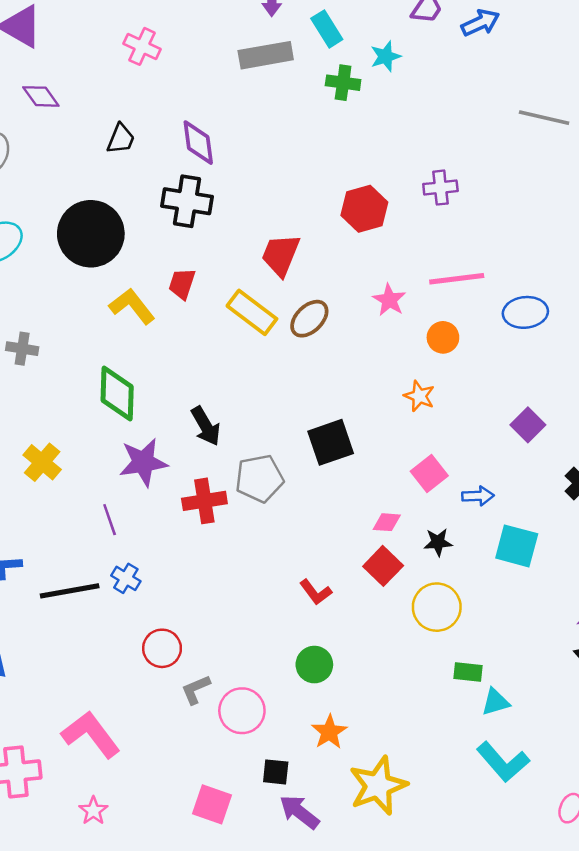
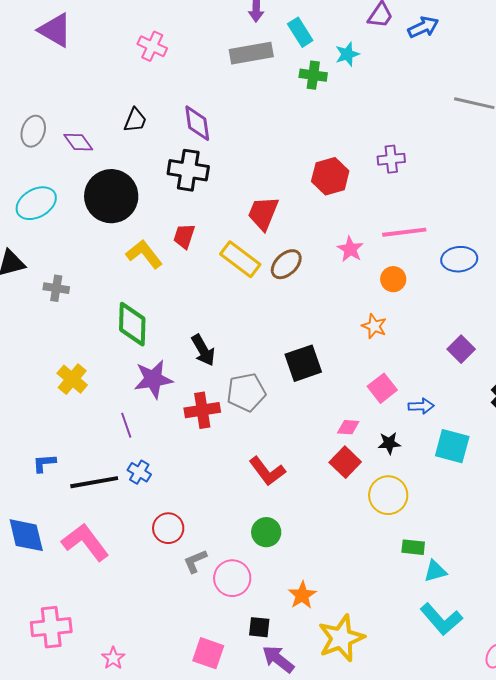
purple diamond: (41, 96) -> (78, 142), moved
red L-shape: (316, 592) -> (267, 471), moved, size x1.4
green circle: (314, 665) -> (266, 532), moved
pink L-shape: (91, 734) -> (85, 542), moved

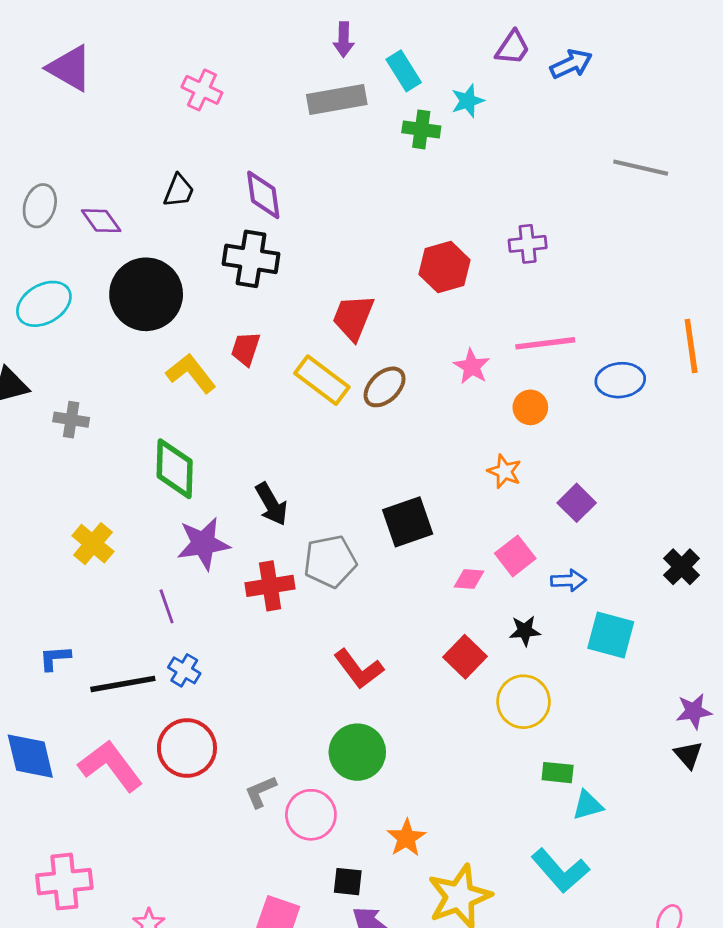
purple square: (461, 349) -> (577, 503), moved
pink diamond: (348, 427) -> (469, 579), moved
red circle: (168, 528) -> (187, 748), moved, size x1.4
green circle: (266, 532) -> (357, 752), size x1.4
cyan L-shape: (441, 619) -> (560, 871), moved

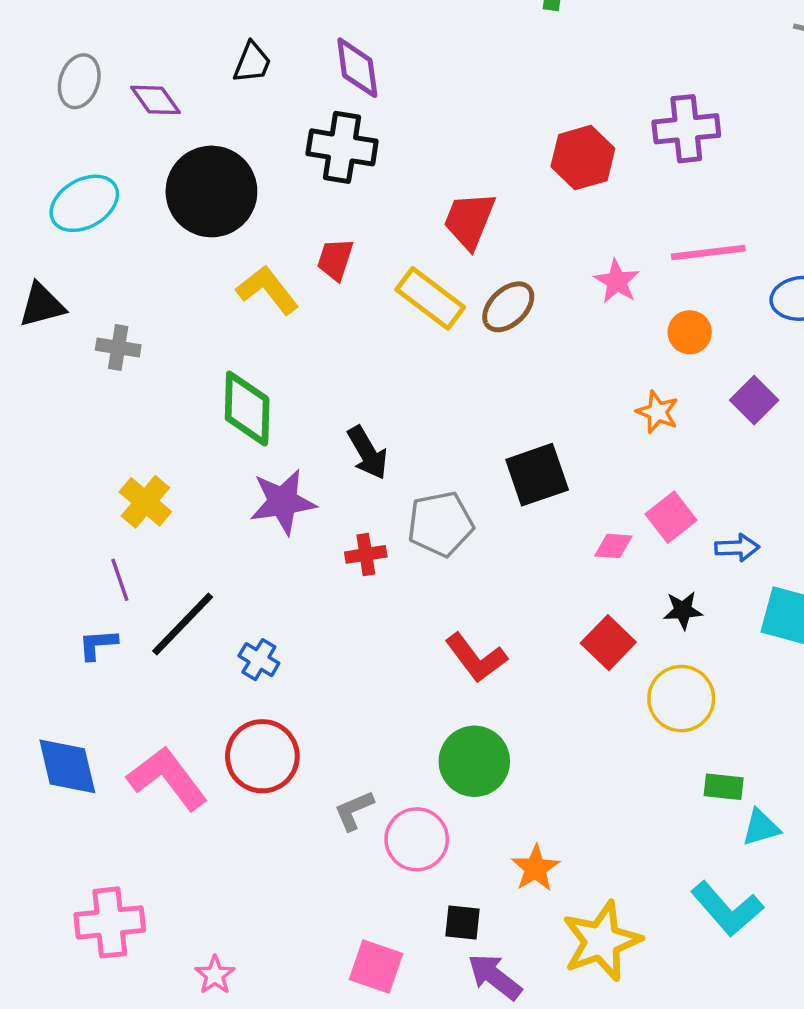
purple cross: (528, 244) -> (686, 129), size x1.4
purple square: (577, 503) -> (754, 400), moved
red cross: (270, 586) -> (366, 554), size x0.7
purple line: (167, 606) -> (120, 580), moved
black line: (123, 684) -> (183, 624), moved, turned -36

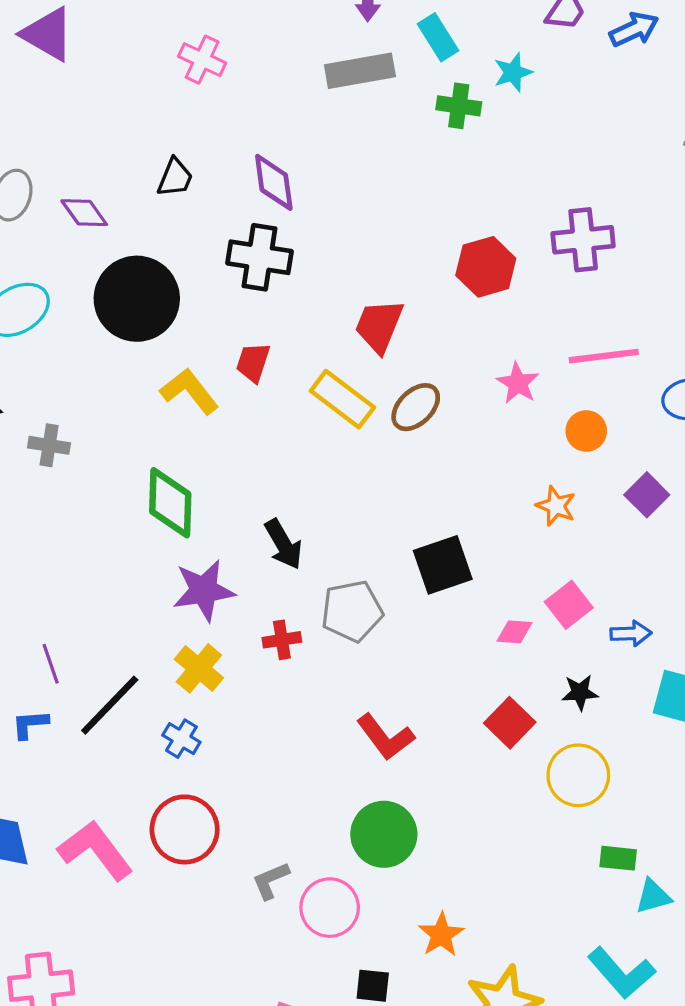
yellow cross: (145, 502) -> (199, 668), moved

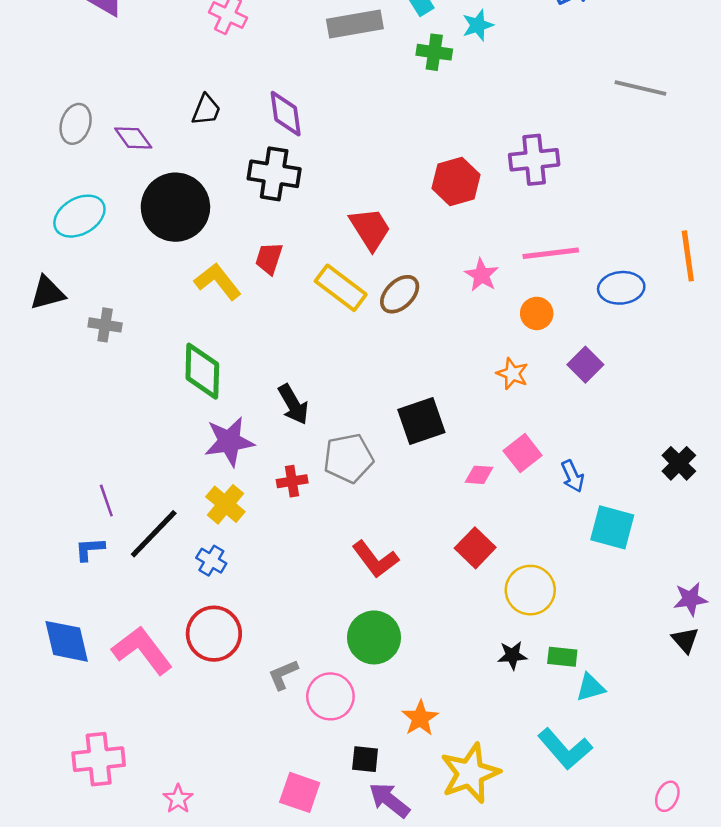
red trapezoid: (379, 326) -> (370, 229), turned 126
blue arrow: (631, 633) -> (573, 476), turned 68
black star: (580, 692) -> (512, 655), moved

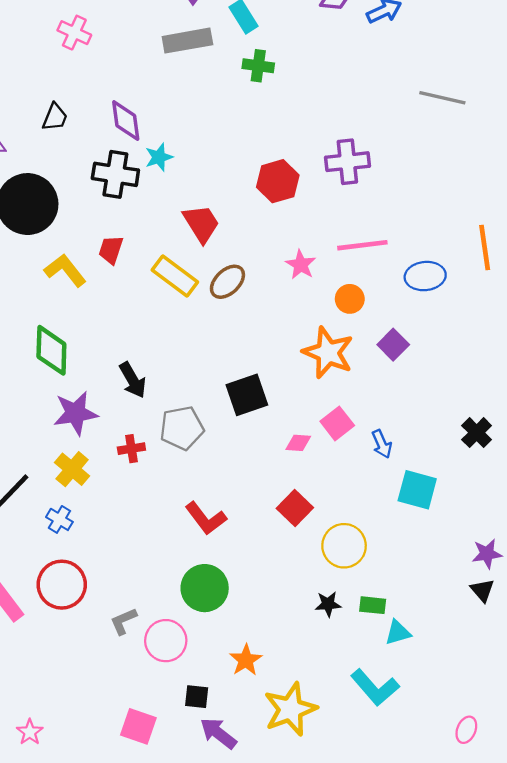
cyan star: (478, 25) -> (159, 157), moved
orange star: (512, 374) -> (328, 353), size x1.8

